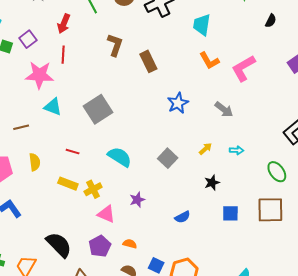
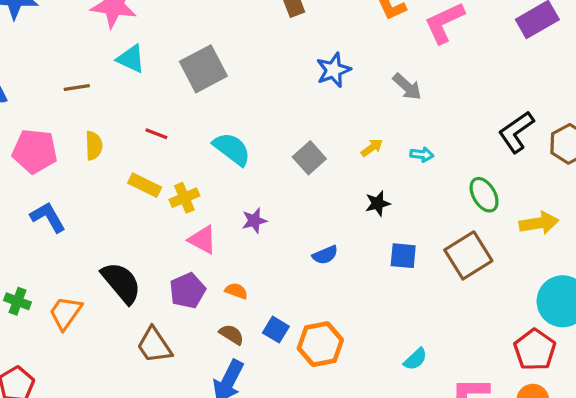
brown square: (270, 210) -> (468, 255), turned -36

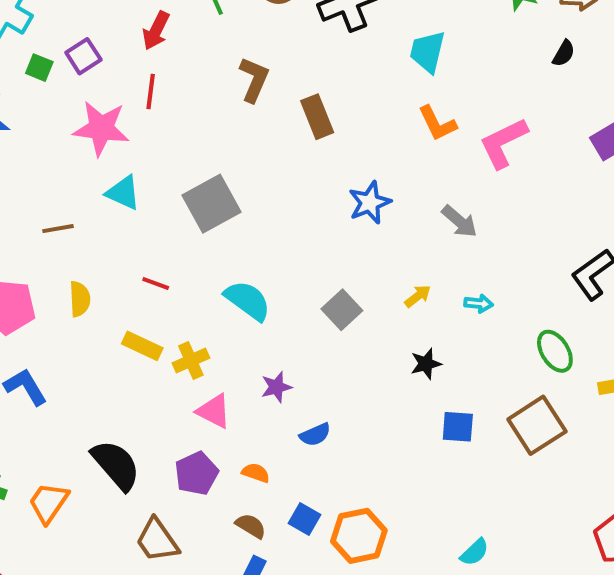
blue semicircle: (325, 255) -> (315, 435), moved

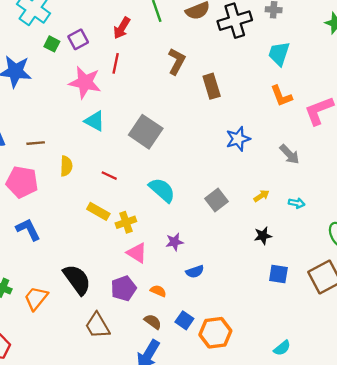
gray square: (212, 204) -> (146, 132), turned -32
brown line: (58, 229) -> (36, 143), moved
yellow semicircle: (80, 299) -> (66, 166), moved

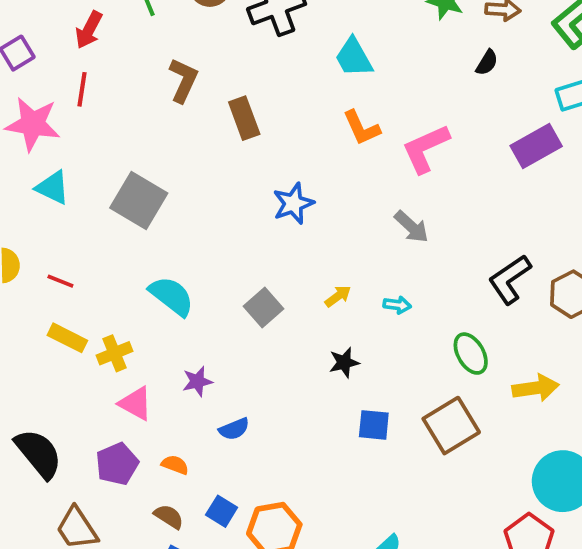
cyan trapezoid: (279, 54) -> (354, 57), turned -44
gray arrow: (289, 154) -> (411, 227), moved
red line: (109, 176) -> (60, 281), moved

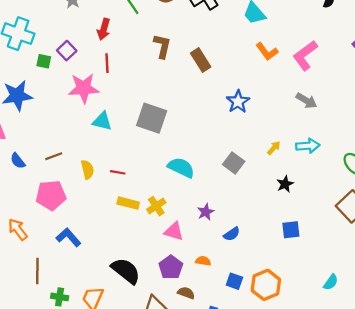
cyan arrow: (397, 305) -> (308, 146), size x1.5
blue square: (374, 425) -> (291, 230), moved
brown semicircle: (169, 517) -> (186, 293), moved

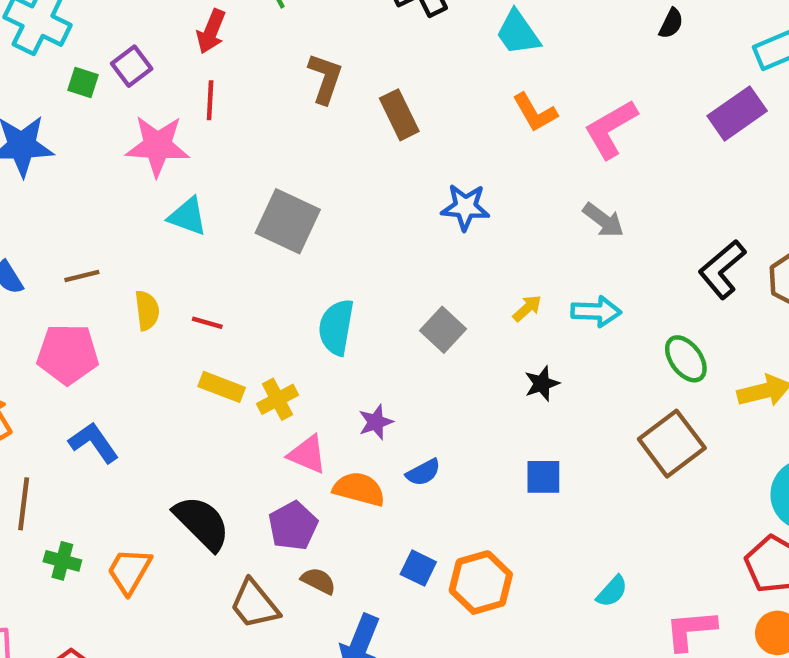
blue star: (238, 102) -> (465, 207), turned 30
cyan semicircle: (181, 167) -> (336, 327), turned -112
orange semicircle: (203, 261) -> (359, 489), moved, size x1.6

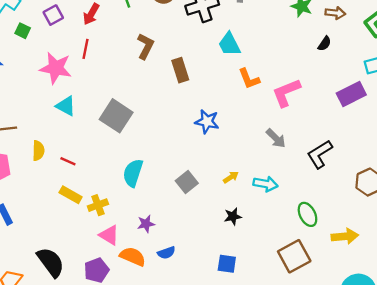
cyan trapezoid: (518, 33) -> (229, 44), moved
purple square: (132, 66) -> (53, 15), moved
black L-shape: (722, 269) -> (320, 154), moved

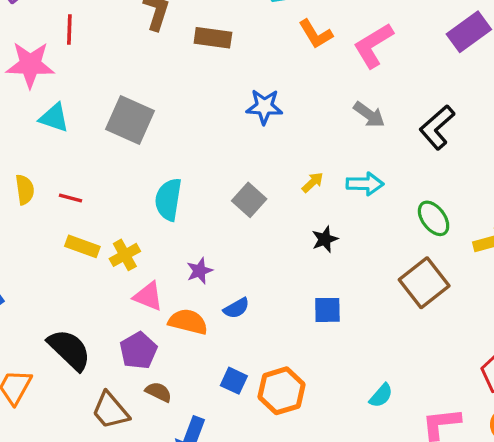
brown rectangle: (180, 70) -> (213, 38), turned -55

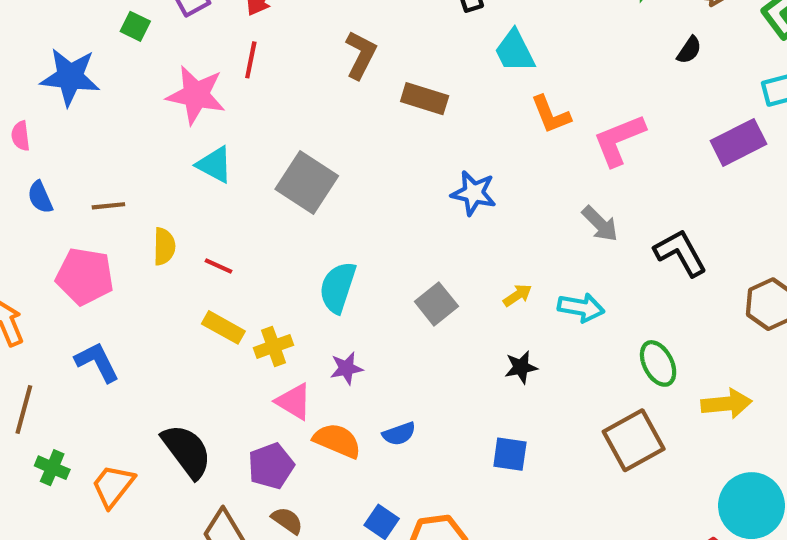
black L-shape: (437, 127) -> (680, 253), turned 93
purple star: (200, 271) -> (346, 368), moved

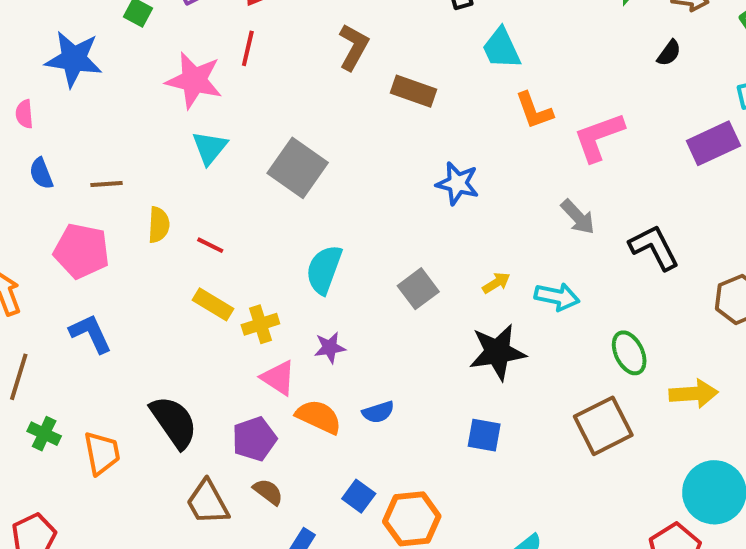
cyan triangle: (214, 165) -> (210, 148), turned 39
black star: (521, 367) -> (497, 352), size x1.8
orange trapezoid: (113, 486) -> (102, 453), turned 129

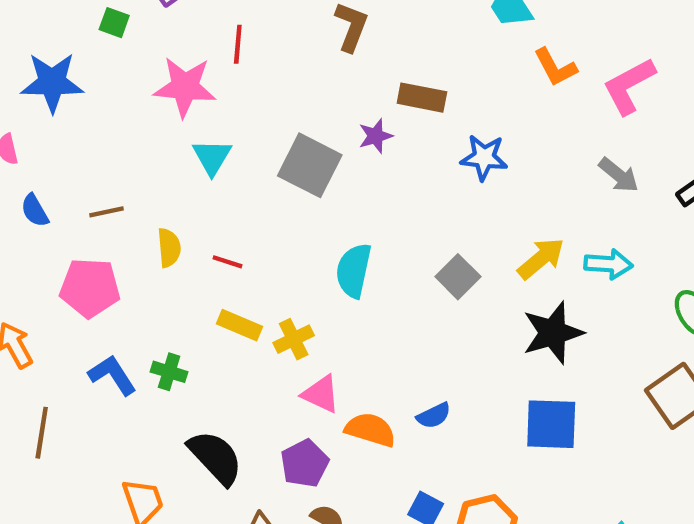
brown rectangle: (413, 91) -> (422, 98), moved
yellow arrow: (496, 283) -> (541, 259), size x1.6
purple star: (330, 348) -> (376, 136), moved
green cross: (44, 434) -> (169, 372), moved
blue square: (484, 435) -> (551, 424), size x1.5

